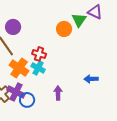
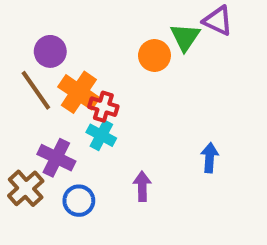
orange cross: (19, 68) -> (79, 92), moved
blue arrow: (91, 79) -> (210, 158), turned 96
purple cross: (16, 92) -> (56, 158), moved

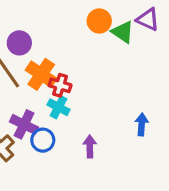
green triangle: (185, 37) -> (123, 32), turned -30
orange circle: (154, 55) -> (99, 21), moved
blue circle: (79, 201) -> (43, 140), moved

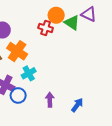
red cross: (60, 85) -> (46, 28), moved
cyan cross: (58, 107) -> (29, 73), turned 32
blue arrow: (142, 124) -> (77, 105), moved, turned 32

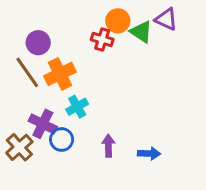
orange cross: (17, 51) -> (60, 74), turned 30
blue arrow: (77, 105) -> (149, 154), turned 56

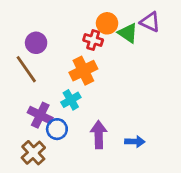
orange cross: (60, 74) -> (83, 71), moved
purple arrow: (108, 146) -> (99, 135), size x1.4
brown cross: (19, 147) -> (33, 153), moved

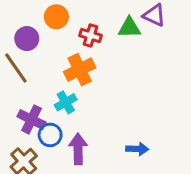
orange circle: (107, 23) -> (56, 17), moved
green triangle: (128, 33) -> (129, 28), turned -35
purple arrow: (99, 135) -> (78, 149), moved

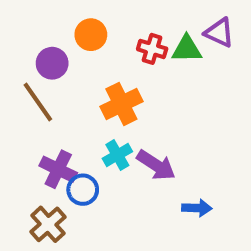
red cross: (91, 35) -> (152, 49), moved
cyan cross: (66, 102) -> (117, 155), moved
purple arrow: (78, 149) -> (156, 165), moved, turned 124

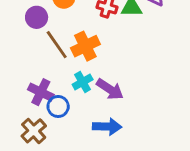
brown line: (38, 102) -> (57, 45), moved
blue arrow: (197, 208) -> (107, 127), moved, size x1.4

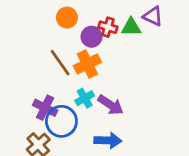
purple circle: (37, 17) -> (91, 37), moved
blue circle: (58, 106) -> (61, 121), size x1.5

